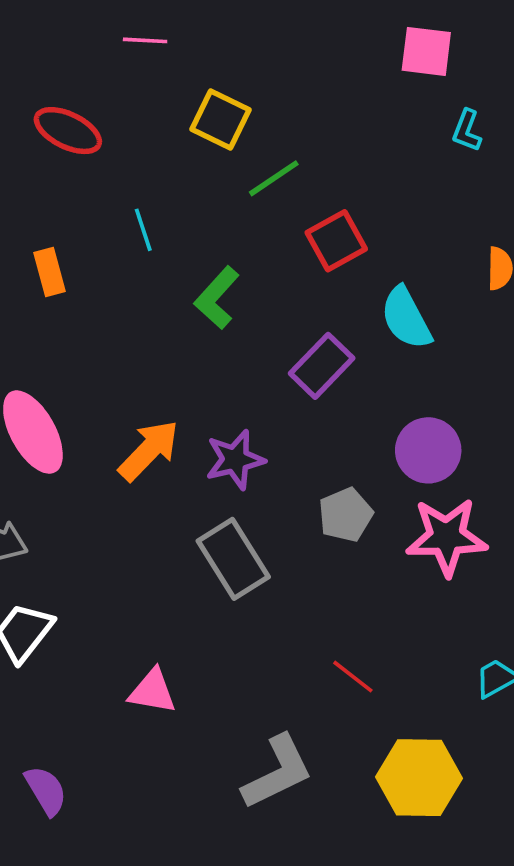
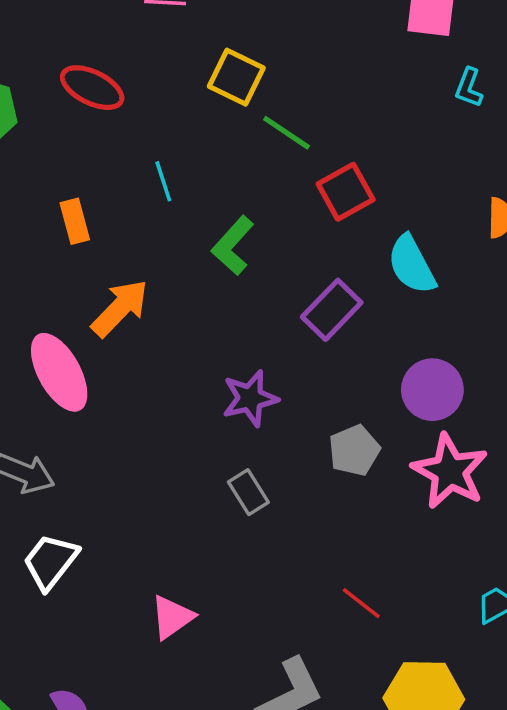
green line: (274, 178) -> (287, 133), turned 68
orange arrow: (149, 450) -> (120, 308), moved
pink star: (447, 537) -> (450, 471), turned 30
gray rectangle: (233, 559) -> (248, 492), size x0.6
pink triangle: (152, 691) -> (172, 617), turned -45

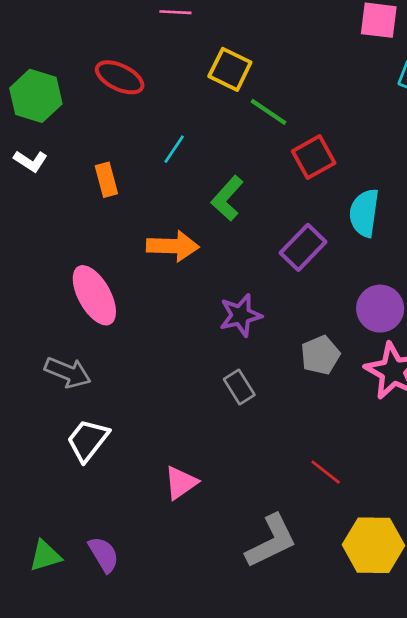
cyan line: (163, 181) -> (174, 149), turned 52
cyan semicircle: (412, 265) -> (364, 213), turned 36
orange arrow: (120, 308) -> (173, 246), moved, turned 48

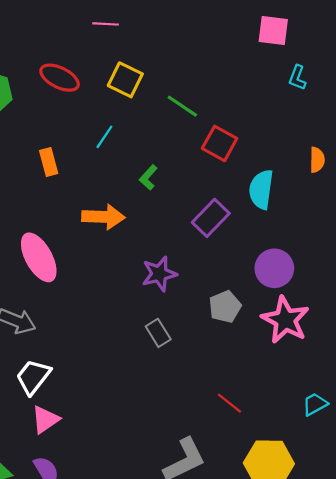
yellow square: (230, 69) -> (125, 80), moved
red square: (314, 157) -> (220, 143), turned -32
green L-shape: (227, 198) -> (148, 177), size x0.7
pink triangle: (181, 483) -> (45, 420), moved

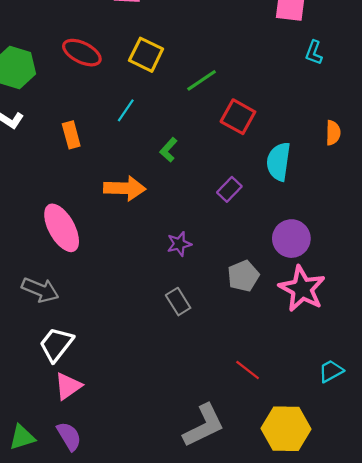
green line: (182, 106) -> (202, 80), turned -68
purple rectangle: (211, 218) -> (229, 189), size x0.7
purple star: (159, 274) -> (179, 244), size x0.7

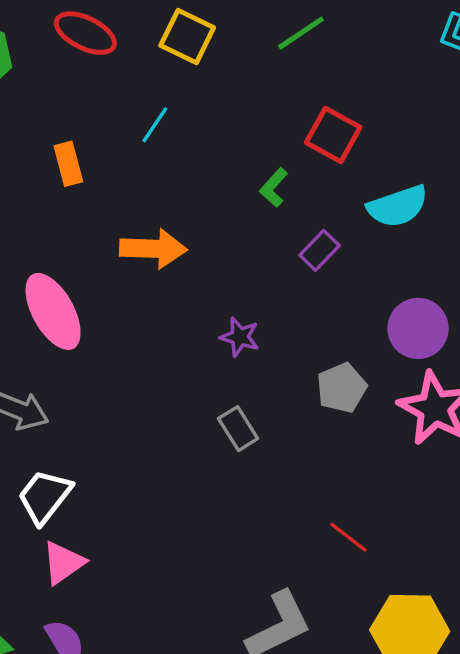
green line: (202, 80) -> (301, 33), moved
green L-shape: (168, 150) -> (274, 188), moved
cyan semicircle: (279, 162) -> (398, 206), turned -117
purple star: (179, 244) -> (240, 337), turned 30

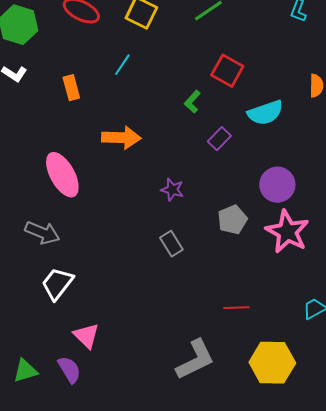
red line: (348, 537) -> (236, 308), turned -40
pink triangle: (63, 563) -> (86, 336), moved, turned -40

